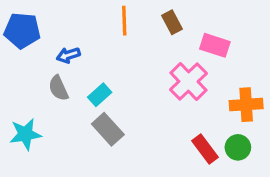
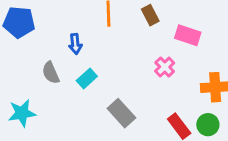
blue arrow: (68, 55) -> (75, 44), moved, turned -78
pink cross: (188, 82) -> (165, 67), size x0.6
gray rectangle: (108, 129) -> (121, 113), moved

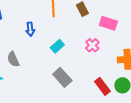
gray semicircle: (51, 73) -> (13, 59), moved
cyan rectangle: (87, 79) -> (57, 46), moved

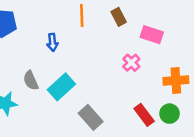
cyan rectangle: (57, 46) -> (61, 87), moved, size x1.5
gray rectangle: (62, 77) -> (91, 117), moved

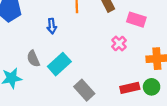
red rectangle: (144, 115) -> (130, 88), turned -66

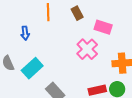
pink cross: (119, 43) -> (87, 49), size x1.5

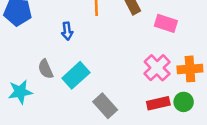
pink cross: (87, 49) -> (157, 68), moved

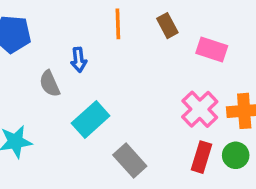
gray semicircle: (46, 69) -> (50, 84), moved
red rectangle: (158, 103) -> (202, 157), turned -60

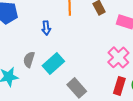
gray semicircle: (50, 84) -> (29, 59), moved, turned 42

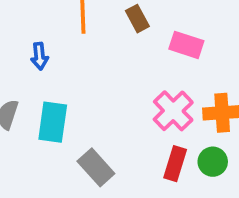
cyan rectangle: (53, 64) -> (53, 122), turned -40

